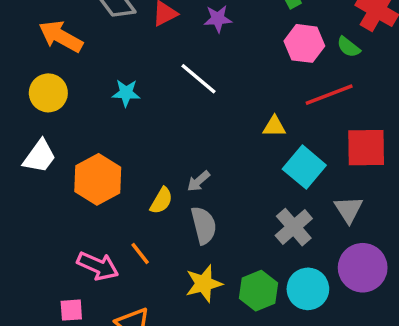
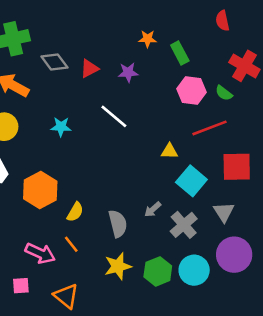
gray arrow: (198, 181) -> (153, 209), moved
yellow semicircle: (161, 201) -> (75, 212), moved

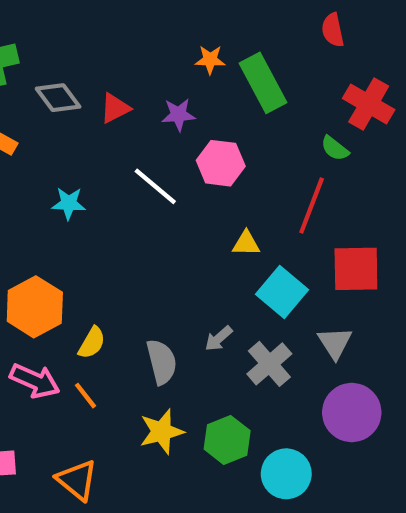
green rectangle: (180, 53) -> (263, 83), size x1.5
pink hexagon: (191, 90) -> (221, 163), moved
red line: (210, 128) -> (312, 205), turned -48
pink arrow: (40, 253) -> (35, 381), moved
cyan circle: (194, 270) -> (286, 474), moved

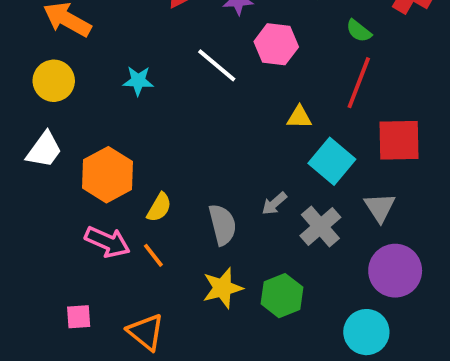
green semicircle: (335, 148) -> (359, 31), moved
cyan circle: (286, 474) -> (366, 332), moved

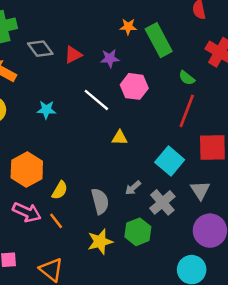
yellow triangle: (299, 117) -> (120, 138), moved
green hexagon: (282, 296) -> (138, 232), moved

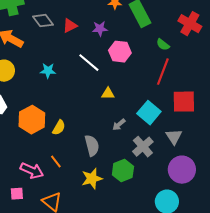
gray arrow: (133, 188) -> (119, 125), moved
yellow semicircle: (60, 190) -> (59, 128), moved
pink arrow: (27, 212) -> (32, 171), moved

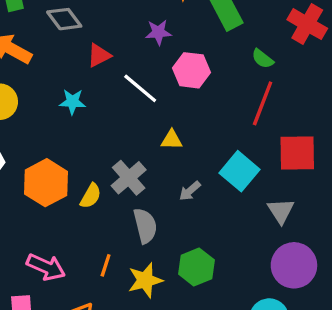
red triangle: (70, 26) -> (99, 55), moved
gray cross: (143, 147) -> (129, 178), moved
orange line: (56, 162) -> (106, 265), moved, turned 56

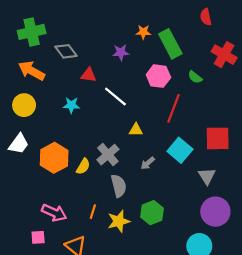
purple star: (158, 32) -> (121, 52), moved
red triangle: (99, 55) -> (89, 75), turned 35
pink hexagon: (191, 70) -> (158, 76), moved
red line: (263, 103) -> (174, 108), moved

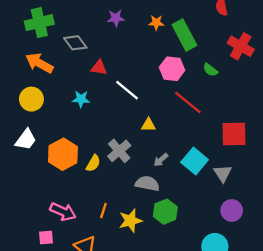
purple star: (121, 52) -> (116, 18), moved
red line: (174, 108) -> (188, 102), turned -72
cyan square: (180, 150) -> (195, 161), moved
gray semicircle: (119, 186) -> (147, 183), moved, turned -65
purple circle: (215, 212) -> (232, 210), size x0.7

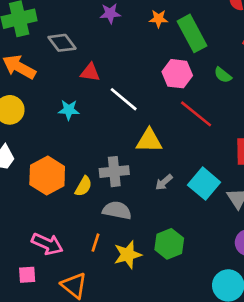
yellow triangle: (148, 125) -> (149, 141), size x1.5
gray cross: (119, 151) -> (114, 172), turned 35
gray semicircle: (147, 183) -> (117, 210), moved

